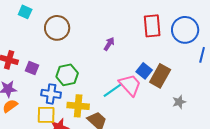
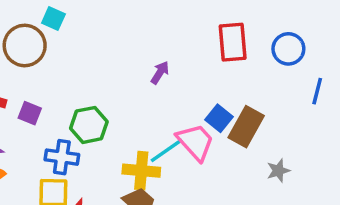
cyan square: (25, 12) -> (53, 18), moved
brown circle: (57, 28) -> (25, 45), moved
blue circle: (185, 30) -> (288, 49), size x0.7
yellow cross: (78, 106) -> (141, 171), moved

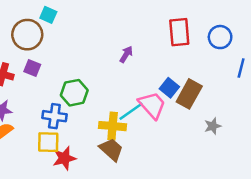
purple square: (30, 113) -> (32, 68), moved

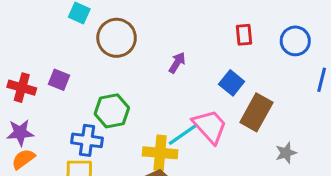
red rectangle: (179, 32) -> (244, 35), size x0.6
brown circle: (27, 35) -> (117, 38), moved
blue square: (169, 88) -> (232, 83), moved

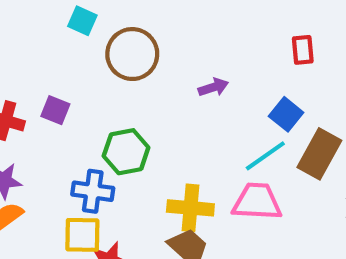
purple arrow: (177, 63) -> (213, 87), turned 40
pink trapezoid: (210, 126) -> (257, 202), moved, turned -45
cyan line: (183, 134) -> (265, 156), moved

